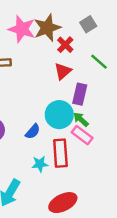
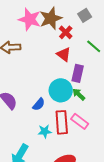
red triangle: (63, 71) -> (64, 54), turned -42
pink rectangle: (82, 135) -> (80, 121), moved

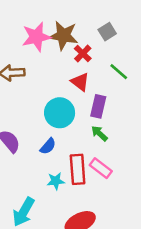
brown star: (51, 18) -> (63, 35), turned 30
pink star: (30, 19) -> (36, 37), turned -30
cyan circle: (61, 90) -> (60, 113), moved

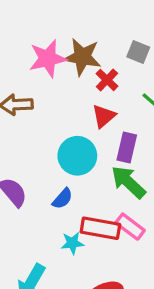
gray square: (107, 32) -> (138, 52), turned -36
red triangle: (80, 82) -> (104, 116), turned 42
green arrow: (99, 133) -> (128, 182), size x1.6
red rectangle: (78, 169) -> (100, 228), turned -76

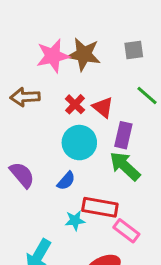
gray square: (138, 52) -> (134, 50), turned -30
red cross: (107, 80) -> (75, 104), moved
red triangle: (104, 116) -> (103, 107), turned -40
pink rectangle: (130, 227) -> (126, 231), moved

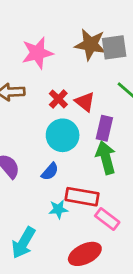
gray square: (134, 50) -> (114, 47), size x1.4
brown star: (84, 54) -> (90, 45), moved
green arrow: (125, 166) -> (106, 158), turned 32

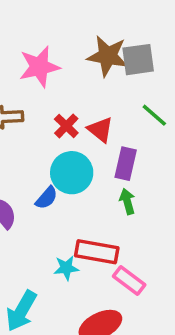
green arrow: (106, 158) -> (127, 201), size x0.6
blue semicircle: (50, 172) -> (47, 198), moved

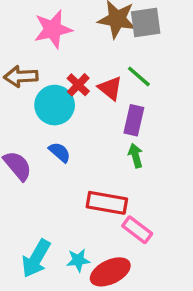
green line: (154, 115) -> (139, 76), moved
cyan circle: (72, 173) -> (55, 105), moved
blue semicircle: (47, 198) -> (60, 152), turned -90
cyan star: (66, 268) -> (78, 260), moved

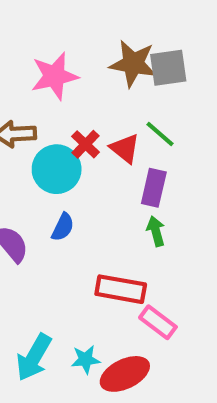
blue semicircle: (60, 152) -> (63, 227), turned 75

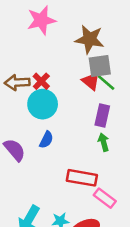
gray square: (168, 68) -> (100, 66), moved
pink star: (55, 76) -> (41, 20), moved
red cross: (86, 144) -> (41, 81), moved
red triangle: (125, 148) -> (91, 81), moved

